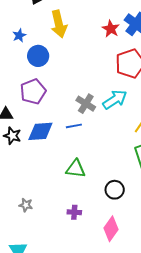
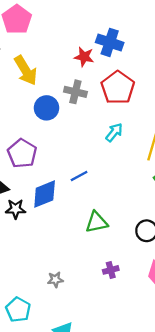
blue circle: (38, 56) -> (47, 108), moved
cyan arrow: (115, 99) -> (114, 132), size x0.7
gray cross: (86, 104) -> (75, 92), moved

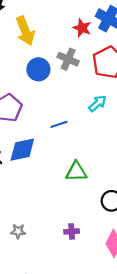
blue line: (79, 176) -> (59, 124), moved
green triangle: (97, 222) -> (76, 172), moved

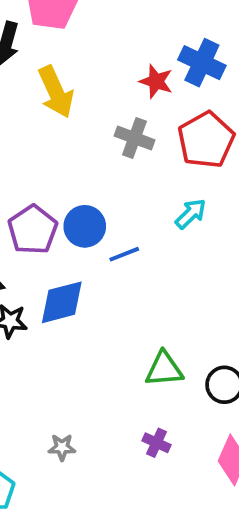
blue circle: (38, 69) -> (85, 226), moved
green triangle: (76, 172) -> (164, 369), moved
purple cross: (72, 231) -> (157, 443), turned 32

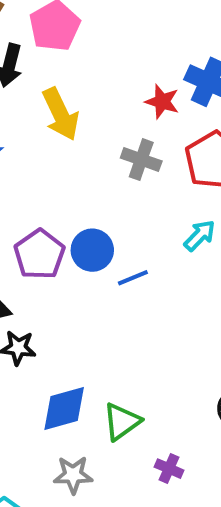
blue diamond: (62, 302) -> (64, 409), moved
green triangle: (164, 369) -> (122, 422), moved, turned -30
gray star: (62, 447) -> (73, 475), size x1.4

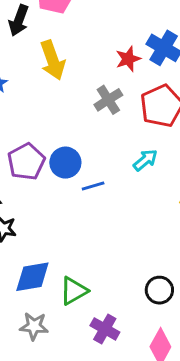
red star: (162, 102) -> (128, 59), turned 30
gray cross: (141, 160) -> (108, 100), turned 32
purple cross: (169, 469) -> (105, 329), size x1.4

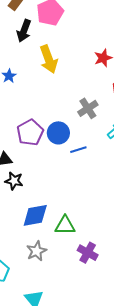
gray cross: (108, 100) -> (88, 108), moved
green triangle: (74, 291) -> (65, 225), turned 30
gray star: (34, 326) -> (36, 251), turned -30

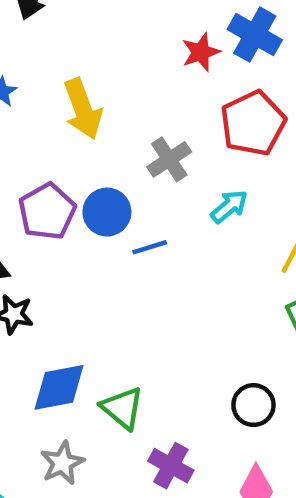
yellow arrow: (49, 59) -> (83, 109), moved
green triangle: (65, 225) -> (122, 408), turned 40

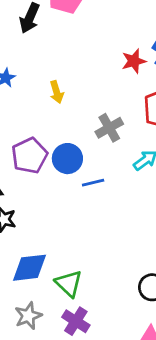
yellow arrow: (83, 109) -> (57, 92), size x0.6
purple cross: (171, 466) -> (76, 321), moved

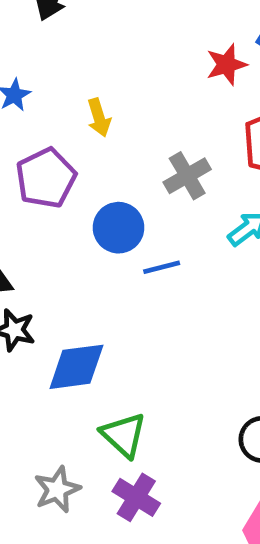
purple pentagon: (29, 156) -> (46, 178), moved
blue diamond: (29, 268) -> (76, 367), moved

